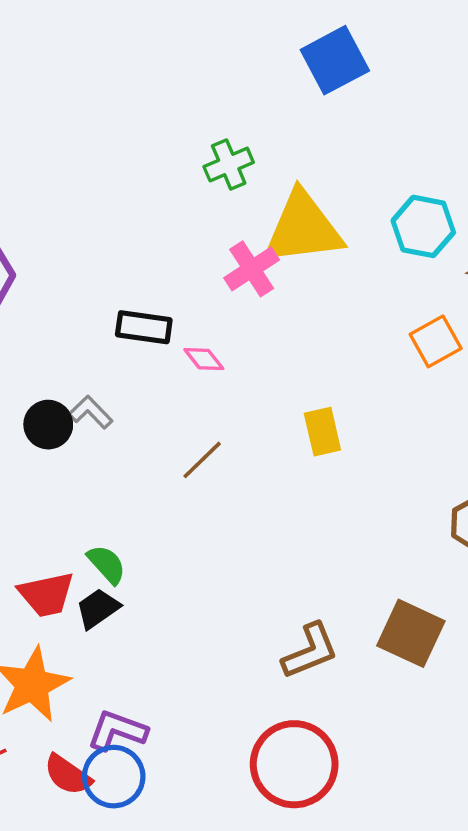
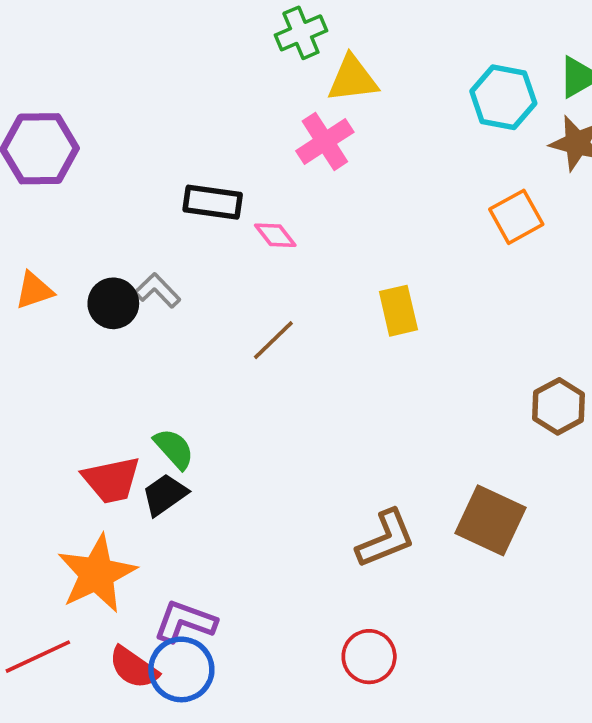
yellow triangle: (303, 228) -> (352, 79), moved, size x0.6
red circle: (294, 764) -> (369, 657), size x0.6

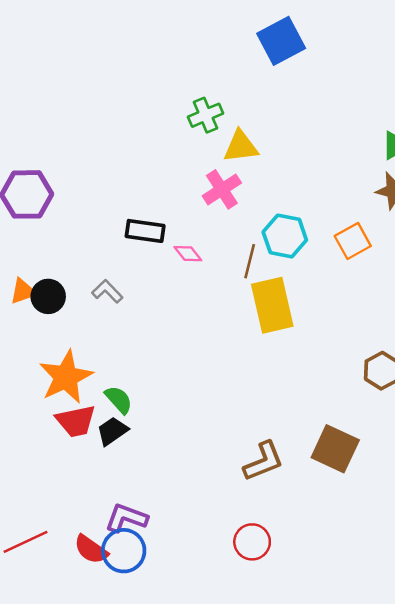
cyan hexagon: (503, 97) -> (285, 236), moved
black circle: (113, 303) -> (48, 296), moved
yellow rectangle: (398, 311) -> (272, 305), size x1.6
brown line: (273, 340) -> (250, 261), moved, turned -32
orange star: (97, 574) -> (66, 377), moved

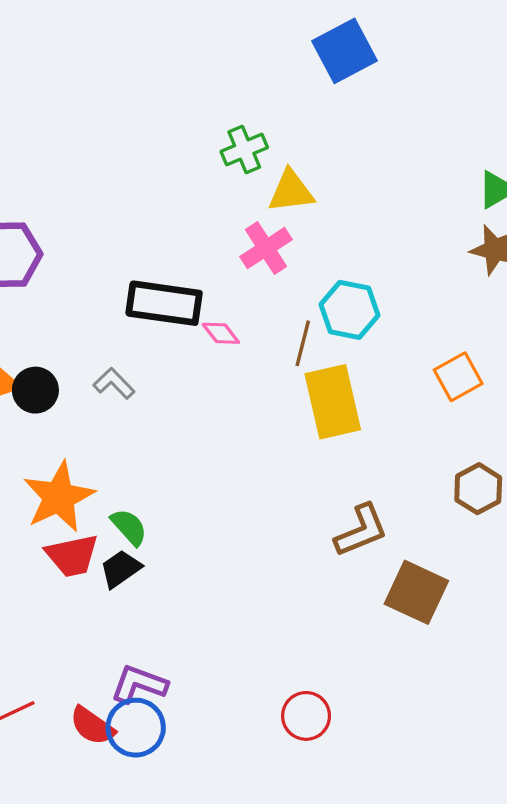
black rectangle: (145, 231) -> (164, 303), size x1.4
orange square: (353, 241) -> (458, 377), moved
brown L-shape: (263, 461) -> (361, 530), moved

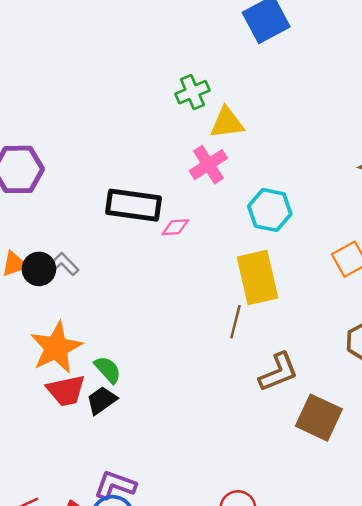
pink diamond: (221, 333) -> (175, 227), turned -56
brown line: (303, 343) -> (235, 322), moved
gray L-shape: (114, 383) -> (63, 264), moved

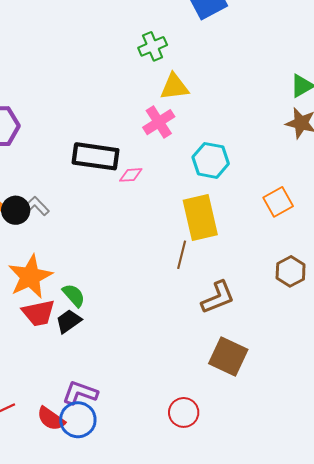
green cross: (192, 92) -> (153, 46), moved
brown square: (319, 418) -> (228, 356), moved

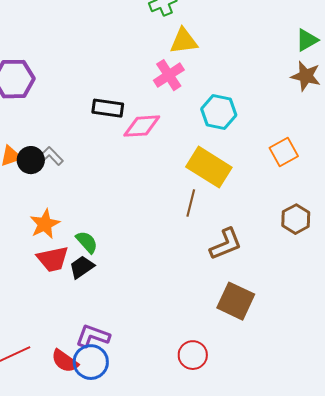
black rectangle: (96, 156) -> (108, 108), size x0.7
pink diamond: (131, 175) -> (142, 126), size x1.6
yellow rectangle: (200, 217) -> (209, 167), turned -45
orange star: (30, 277) -> (45, 224), size x0.7

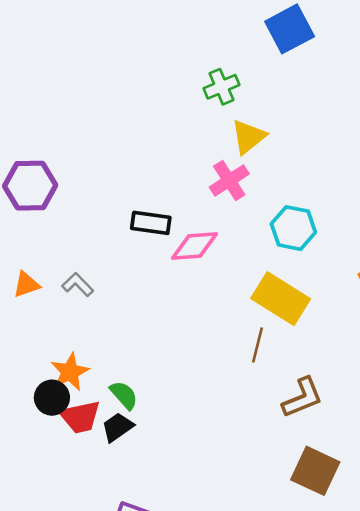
yellow triangle: (184, 41) -> (248, 137), turned -32
black circle: (31, 160) -> (52, 398), moved

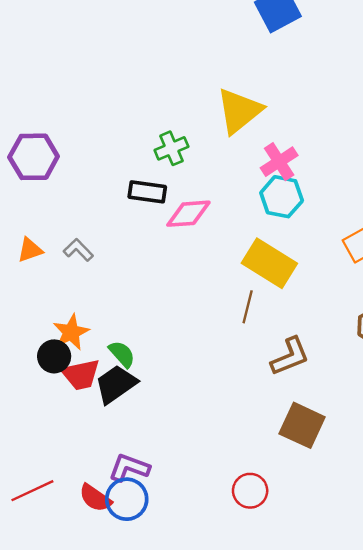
green cross: (221, 87) -> (171, 148), moved
yellow triangle: (248, 137) -> (239, 111), size x1.4
pink cross: (229, 180) -> (279, 162), moved
black trapezoid: (117, 427) -> (116, 384), size x1.4

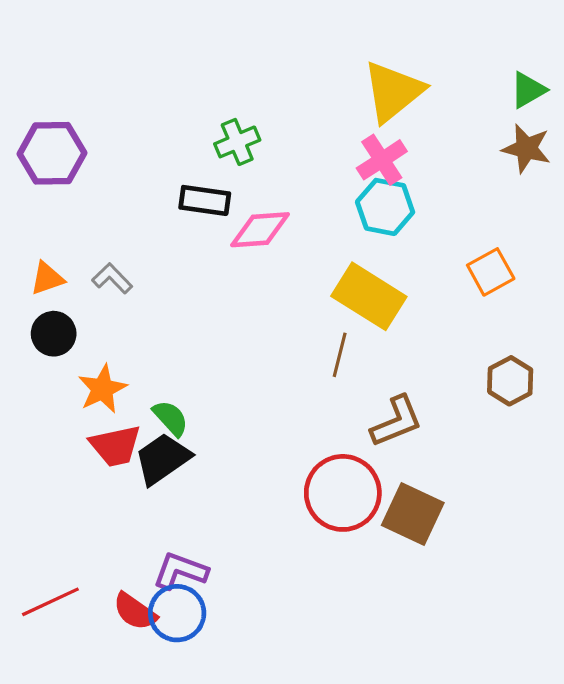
yellow triangle: (239, 111) -> (393, 92), moved
black circle: (54, 356) -> (54, 334), moved
red circle: (250, 491) -> (343, 493), moved, size x1.6

